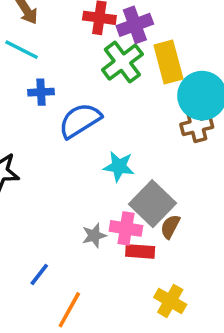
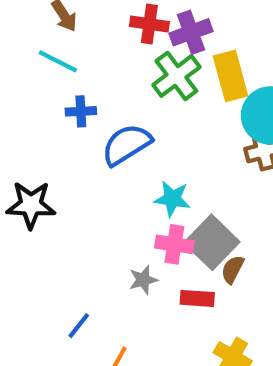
pink cross: (126, 228) -> (174, 244), moved

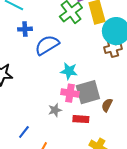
gray square: (212, 242) -> (88, 92), turned 30
brown semicircle: (233, 269) -> (107, 105), moved

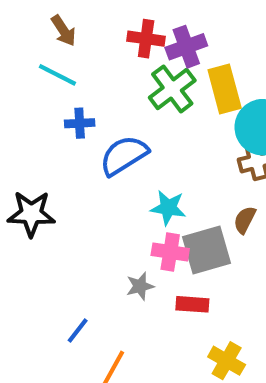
brown semicircle: (107, 105) -> (245, 220), moved

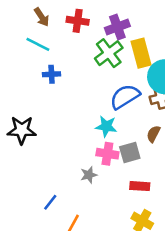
red cross: (146, 39) -> (78, 21), moved
blue semicircle: (124, 155) -> (125, 97), moved
gray square: (206, 250) -> (130, 152), size x0.7
red rectangle: (192, 304) -> (140, 186), moved

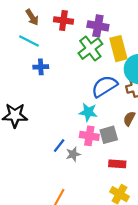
purple cross: (117, 27) -> (98, 26), turned 30
blue line: (50, 202) -> (59, 146), moved

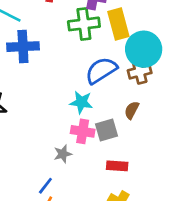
green cross: (90, 49) -> (84, 24), turned 30
blue cross: (41, 67) -> (23, 47), size x1.6
blue line: (59, 146) -> (45, 186), moved

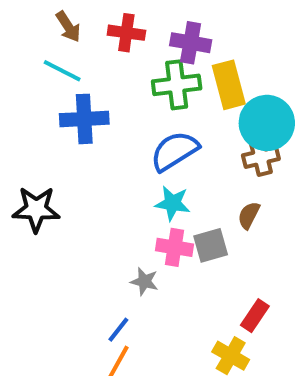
blue semicircle: (101, 70) -> (175, 151), moved
gray star: (63, 154) -> (144, 281), turned 30
red rectangle: (117, 166) -> (255, 316), moved, turned -60

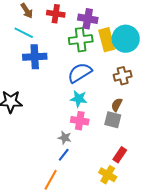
cyan circle: (267, 123) -> (126, 39), moved
gray square: (211, 245) -> (113, 120), moved, turned 30
blue line: (118, 330) -> (64, 155), moved

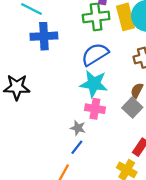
cyan star: (79, 99) -> (94, 84), size x1.4
gray square: (113, 120) -> (132, 108), turned 30

